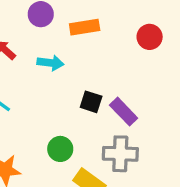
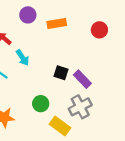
cyan arrow: (50, 63) -> (23, 58), moved, turned 49
gray cross: (120, 154) -> (80, 107), turned -30

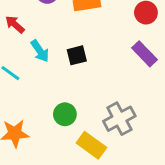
black square: (61, 73) -> (77, 55), moved, turned -32
purple rectangle: (82, 79) -> (144, 54), moved

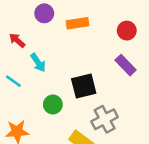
black square: (77, 55) -> (84, 86), moved, size x1.5
green circle: (65, 114) -> (53, 104), moved

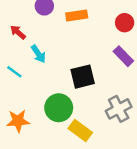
green circle: (53, 104) -> (59, 108), moved, size x1.5
gray cross: (105, 119) -> (119, 109), moved

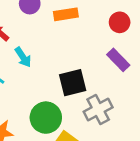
gray cross: (119, 109) -> (98, 109), moved

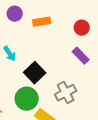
black square: (73, 83) -> (35, 73), moved, turned -30

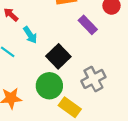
purple rectangle: (81, 56) -> (88, 25), moved

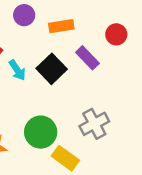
black square: (58, 56) -> (52, 69), moved

